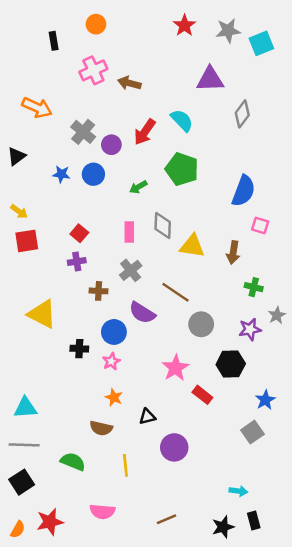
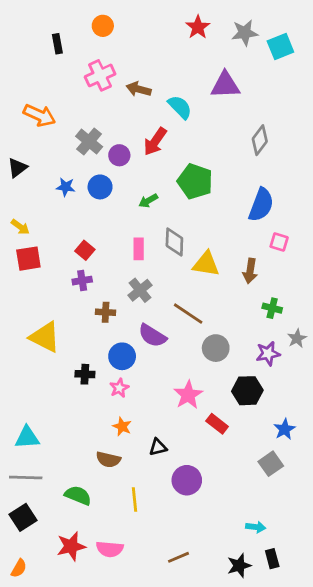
gray diamond: (242, 114) -> (260, 140), moved
cyan semicircle: (182, 120) -> (180, 107), moved
red star: (50, 522) -> (71, 546), moved

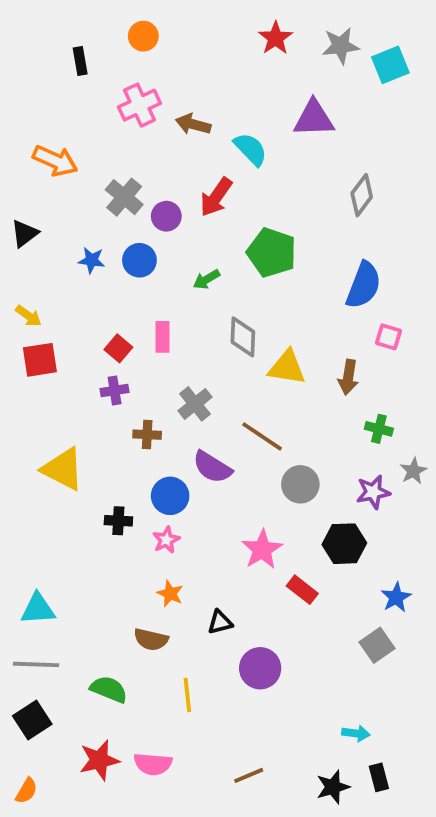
pink rectangle: (139, 249) -> (162, 337), moved

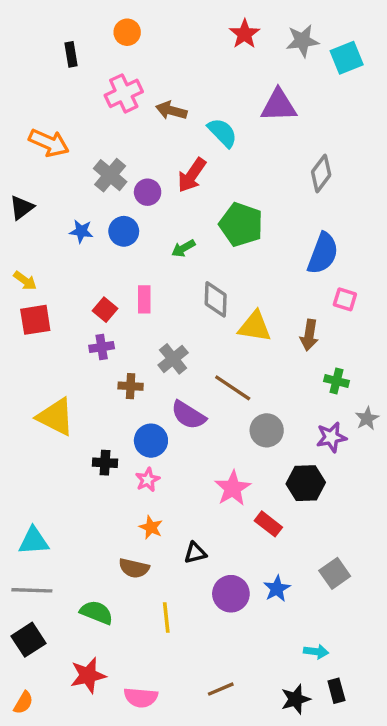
blue star: (396, 597) -> (277, 589), moved
pink semicircle: (153, 764) -> (141, 698), moved

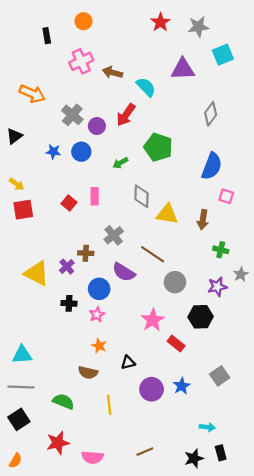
cyan square: (347, 58) -> (223, 55), moved
purple cross: (102, 347) -> (67, 267), moved, turned -32

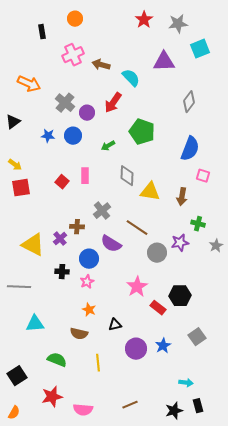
purple star: (217, 287) -> (180, 243), moved
black hexagon: (201, 317) -> (180, 296), moved
cyan triangle: (22, 355) -> (35, 324), moved
gray line: (21, 387) -> (19, 287), moved

